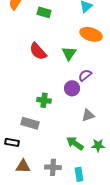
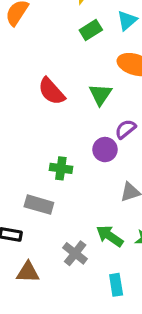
green rectangle: (44, 12) -> (91, 30), moved, turned -48
gray cross: (53, 167) -> (75, 253), moved, turned 35

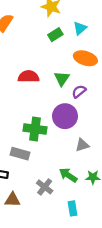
red semicircle: (52, 91) -> (29, 76), turned 132
purple semicircle: (125, 129) -> (79, 91), moved
purple circle: (105, 150) -> (65, 116), size x1.5
green cross: (61, 168) -> (35, 129), size x1.5

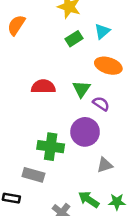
purple semicircle: (79, 91) -> (101, 104), turned 72

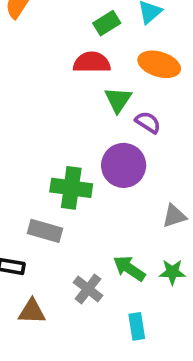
red semicircle: (43, 86) -> (92, 62), moved
gray triangle: (105, 165) -> (174, 216), moved

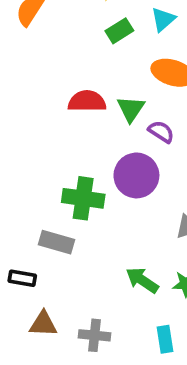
red semicircle: (92, 62) -> (87, 101), moved
gray cross: (88, 289) -> (95, 335), moved, turned -32
cyan rectangle: (137, 326) -> (165, 339), moved

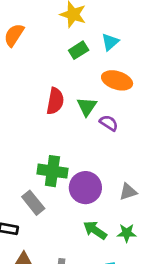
red semicircle: (87, 101) -> (55, 101), turned 100
purple circle: (136, 175) -> (85, 188), moved
gray rectangle: (57, 242) -> (33, 203), turned 35

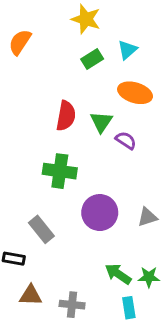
green cross: (52, 171) -> (60, 171), moved
green arrow: (95, 230) -> (118, 274), moved
green star: (127, 233) -> (149, 277), moved

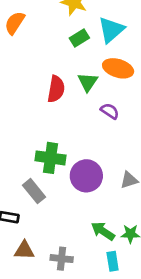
cyan triangle: (127, 50) -> (111, 30), size x1.5
green triangle: (101, 122) -> (88, 82), moved
green cross: (60, 171) -> (50, 158), moved

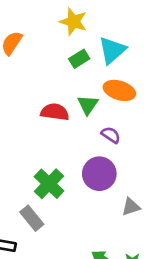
red semicircle: (56, 89) -> (55, 112), turned -92
green cross: (50, 158) -> (49, 184), turned 36
purple circle: (86, 176) -> (99, 174), moved

